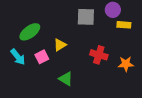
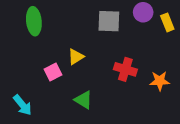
yellow rectangle: (124, 25) -> (167, 22), moved, turned 64
green ellipse: (30, 32) -> (34, 21), moved, turned -60
cyan arrow: (18, 57) -> (22, 105), moved

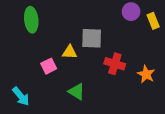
gray square: (109, 21) -> (92, 38), moved
yellow triangle: (76, 57) -> (70, 52), turned 35
orange star: (160, 81) -> (146, 74), turned 30

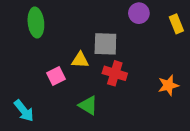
purple circle: (131, 12) -> (139, 13), moved
red cross: (115, 64) -> (115, 73), moved
orange star: (146, 74) -> (168, 85), turned 30

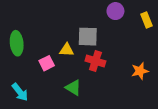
green ellipse: (36, 23) -> (17, 43), moved

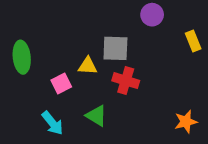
yellow rectangle: (147, 20) -> (193, 41), moved
orange star: (140, 71) -> (186, 122), moved
cyan arrow: (20, 92) -> (52, 123), moved

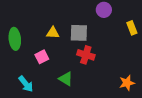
yellow triangle: (88, 66) -> (53, 33), moved
cyan arrow: (52, 123) -> (26, 84), moved

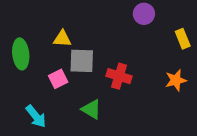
yellow triangle: (53, 33) -> (62, 39), moved
gray square: (79, 33) -> (82, 61), moved
orange star: (127, 83) -> (176, 80), moved

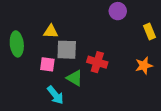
pink square: (58, 79) -> (47, 64), turned 35
green triangle: (91, 109) -> (75, 78), moved
cyan arrow: (36, 116) -> (55, 95), moved

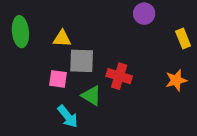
green ellipse: (17, 44) -> (20, 32), moved

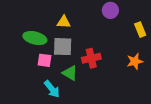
green ellipse: (20, 32) -> (35, 38), moved, turned -70
yellow triangle: (62, 39) -> (64, 22), moved
red cross: (119, 76) -> (91, 58), turned -30

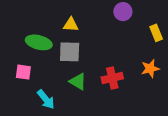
red cross: (91, 58) -> (112, 78), moved
pink square: (44, 60) -> (23, 72), moved
cyan arrow: (52, 89) -> (46, 99), moved

